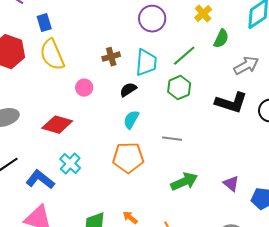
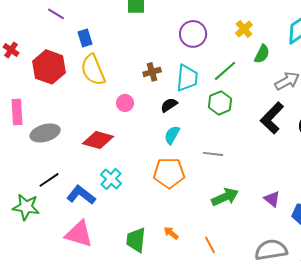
black L-shape: (231, 103) -> (272, 118), turned 116

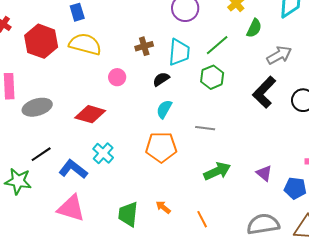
yellow semicircle: (93, 70) -> (85, 44), turned 128

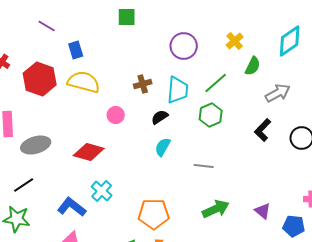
black L-shape: (264, 92) -> (263, 130), size x0.7
orange pentagon: (161, 147) -> (154, 214), moved
black line: (41, 154) -> (24, 185), moved

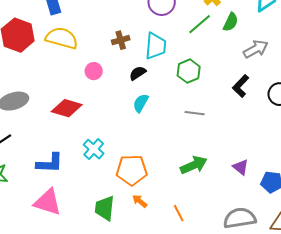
green line: (216, 83) -> (200, 24), moved
gray line: (204, 166) -> (195, 113), moved
cyan cross: (102, 191) -> (94, 149), moved
blue L-shape: (72, 207) -> (50, 163), turned 144

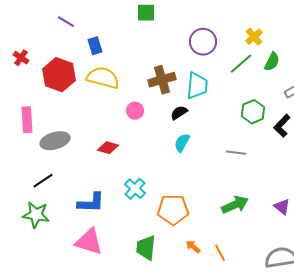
brown cross: (121, 40) -> (162, 80), size x1.5
green hexagon: (189, 71) -> (253, 112), moved
red diamond: (67, 108) -> (108, 148), size x0.7
orange arrow: (140, 201) -> (193, 247), moved

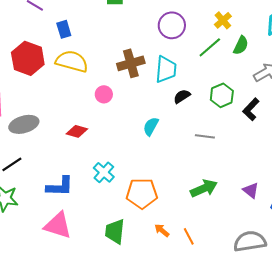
black semicircle: (179, 113) -> (182, 96), moved

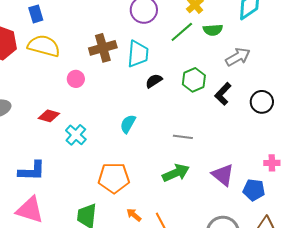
green semicircle: (241, 45) -> (213, 30), turned 60
cyan semicircle: (151, 126) -> (128, 124), moved
gray line: (205, 136) -> (183, 137), moved
cyan cross: (104, 172) -> (76, 135), moved
purple triangle: (251, 190) -> (223, 175), size x1.4

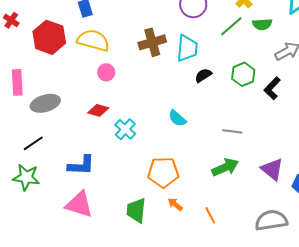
pink circle: (76, 79) -> (106, 72), moved
cyan semicircle: (128, 124) -> (177, 118), turned -78
orange arrow: (134, 215) -> (175, 204), moved

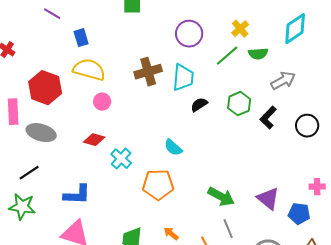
red hexagon: (49, 37) -> (45, 88), moved
gray ellipse: (45, 103) -> (41, 133), turned 32
gray line: (232, 131) -> (228, 229), moved, turned 60
green arrow: (225, 167) -> (221, 197), turned 52
orange pentagon: (163, 172) -> (158, 185), moved

